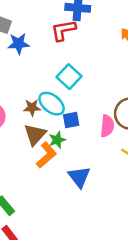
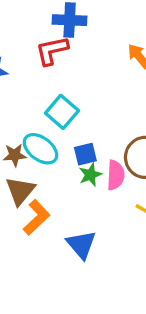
blue square: (71, 120) -> (85, 154), moved
green star: (57, 140) -> (90, 175), moved

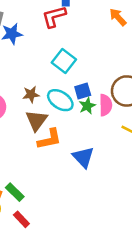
cyan ellipse: (40, 149) -> (60, 100), moved
orange L-shape: (36, 217) -> (49, 139), turned 35

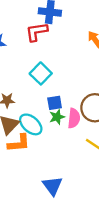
cyan ellipse: (60, 100) -> (31, 124), moved
blue triangle: (83, 157) -> (52, 186), moved

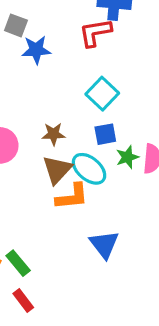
blue square: (55, 103) -> (105, 134), moved
blue triangle: (52, 186) -> (104, 244), moved

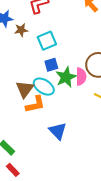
cyan square: (102, 94) -> (47, 41), turned 30
brown star: (53, 134) -> (21, 30), moved
green star: (127, 157) -> (66, 77), size x1.5

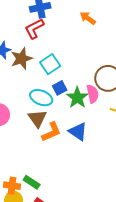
brown star: (21, 30) -> (21, 59), size x1.5
cyan ellipse: (44, 87) -> (41, 98), moved
blue triangle: (58, 131) -> (78, 132), moved

